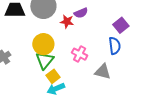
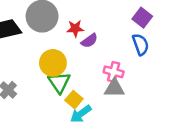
purple semicircle: (81, 13) -> (89, 41), moved
pink cross: (80, 54) -> (114, 72), moved
gray triangle: (103, 72) -> (114, 88), moved

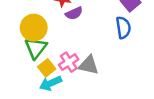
pink cross: (114, 72) -> (69, 62), moved, turned 30

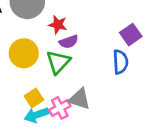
green triangle: (36, 48) -> (58, 62), moved
pink cross: (69, 62) -> (60, 108), moved

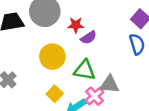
green triangle: (58, 62) -> (84, 70), moved, turned -50
yellow square: (34, 98) -> (55, 94), moved

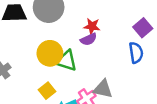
red star: (76, 25) -> (92, 26), moved
green triangle: (84, 70) -> (66, 61), moved

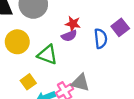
yellow circle: (50, 53) -> (17, 42), moved
blue semicircle: (136, 53) -> (101, 39), moved

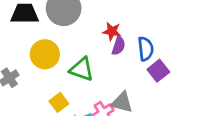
purple square: (120, 27) -> (158, 71), moved
purple semicircle: (69, 36) -> (118, 46), moved, turned -49

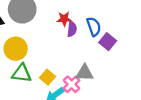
green triangle: (82, 69) -> (22, 73), moved
yellow square: (59, 102) -> (47, 77), moved

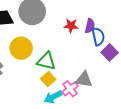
purple semicircle: (72, 29) -> (90, 26), moved
green triangle: (22, 73) -> (46, 61), moved

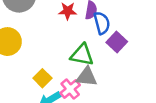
green triangle: (46, 61) -> (82, 55), moved

